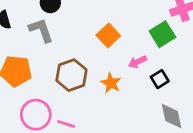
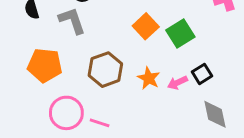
green square: (162, 34) -> (180, 34), moved
pink arrow: (137, 62) -> (177, 83), moved

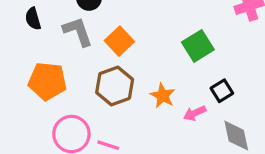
orange square: (146, 26) -> (119, 41), moved
pink arrow: (177, 83) -> (195, 113), moved

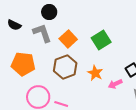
black semicircle: (33, 19) -> (14, 25), turned -48
green square: (198, 46) -> (101, 40), moved

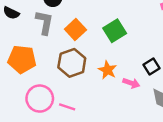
gray L-shape: (42, 33) -> (44, 22), turned 30
pink arrow: (115, 84) -> (131, 83), turned -136

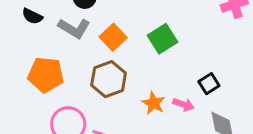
gray L-shape: (44, 22) -> (74, 28), turned 110
orange star: (108, 70) -> (154, 103), moved

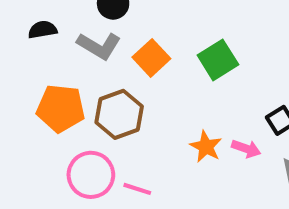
black semicircle: (32, 16) -> (43, 30), turned 144
brown hexagon: (109, 79) -> (119, 114), moved

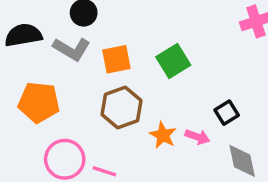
black semicircle: (43, 30) -> (23, 35), size x1.5
orange square: (151, 58) -> (116, 59), turned 32
brown hexagon: (119, 114) -> (122, 108), moved

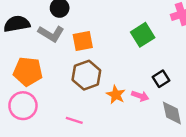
green square: (173, 61) -> (143, 35), moved
pink circle: (65, 159) -> (23, 106), moved

